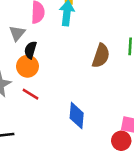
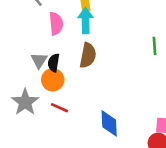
gray triangle: (17, 33) -> (39, 60), moved
brown semicircle: (101, 56) -> (88, 55), moved

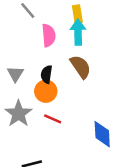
brown semicircle: (88, 55) -> (81, 67), turned -45
gray triangle: (39, 60) -> (15, 74), moved

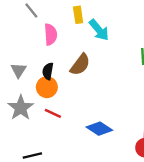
cyan arrow: (78, 32) -> (99, 30), moved, turned 140
brown semicircle: (81, 67) -> (80, 65), turned 70
blue diamond: (102, 134) -> (99, 129), turned -55

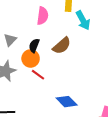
red line: (53, 113) -> (38, 75), moved

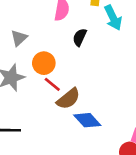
black semicircle: (34, 46) -> (80, 37), moved
brown semicircle: (62, 46) -> (68, 99), moved

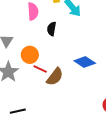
blue diamond: (87, 120) -> (85, 62), moved

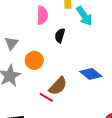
red line: (40, 69) -> (46, 97), moved

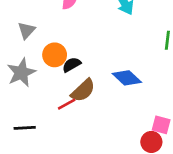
black semicircle: (60, 36) -> (72, 65), moved, turned 40
red line: (46, 97) -> (67, 104), turned -64

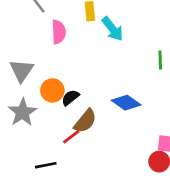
gray triangle: (26, 30) -> (22, 71), size x1.4
black line: (25, 128) -> (46, 165), moved

